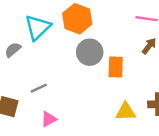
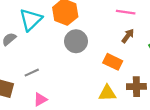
orange rectangle: (116, 67) -> (113, 62), moved, turned -66

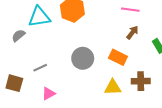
cyan triangle: (31, 20) -> (39, 17), turned 35
gray circle: (76, 41) -> (83, 58), moved

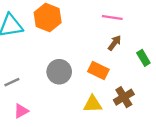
brown cross: (141, 81) -> (124, 97), turned -30

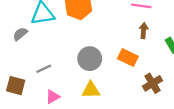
brown arrow: (115, 43) -> (144, 31), turned -32
yellow triangle: (93, 104) -> (91, 90), moved

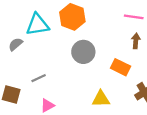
gray circle: (90, 59) -> (83, 52), moved
yellow triangle: (91, 90) -> (101, 99), moved

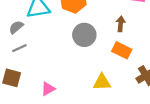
brown arrow: (136, 41) -> (121, 24), moved
gray line: (39, 78) -> (19, 48), moved

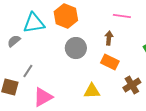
gray line: (19, 48) -> (28, 71), moved, turned -32
pink triangle: (48, 89) -> (43, 97), size x1.5

